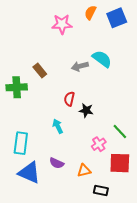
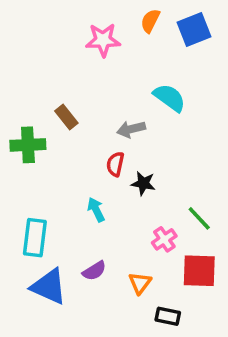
gray arrow: (80, 66) -> (131, 129), moved
purple semicircle: (57, 163) -> (94, 271), turned -56
orange triangle: (84, 170) -> (140, 283), turned -40

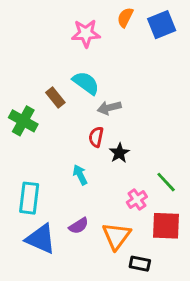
cyan semicircle: (170, 98) -> (86, 83), moved
green cross: (28, 145) -> (23, 121), turned 32
black star: (143, 183) -> (119, 153), turned 30
orange triangle: (140, 283) -> (116, 236), size x1.5

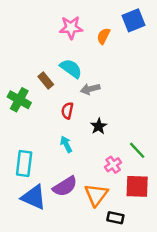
orange semicircle: (125, 17) -> (103, 36), moved
red semicircle: (96, 137) -> (67, 111), moved
purple semicircle: (79, 226) -> (65, 186), size x1.5

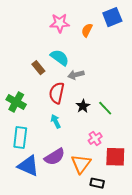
green cross: (19, 100) -> (16, 102), moved
red semicircle: (67, 111) -> (57, 93), size x1.5
green line: (137, 150) -> (105, 108), moved

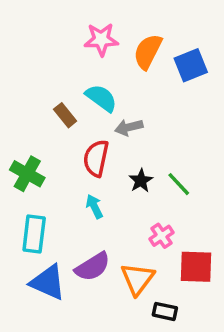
blue square: (112, 17) -> (191, 65), moved
orange semicircle: (87, 30) -> (148, 52), size x1.5

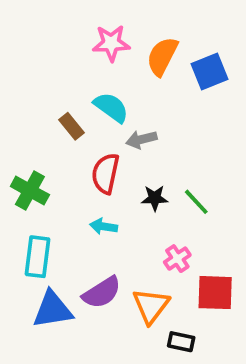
black star: (141, 181) -> (155, 198), turned 30
cyan arrow: (94, 206) -> (104, 226), turned -55
blue triangle: (48, 282) -> (53, 310), turned -33

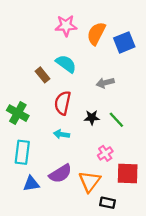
gray arrow: (141, 139) -> (105, 83), moved
blue triangle: (53, 310) -> (31, 184), size x0.7

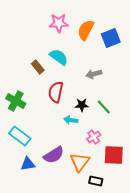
cyan arrow: (62, 134) -> (71, 120), moved
cyan rectangle: (22, 152) -> (20, 136), turned -60

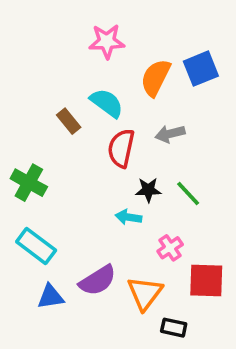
orange semicircle: (86, 30) -> (156, 78), moved
red semicircle: (56, 92) -> (121, 148), moved

